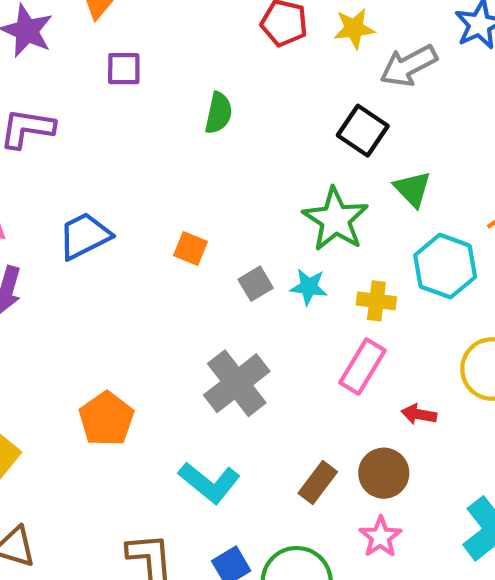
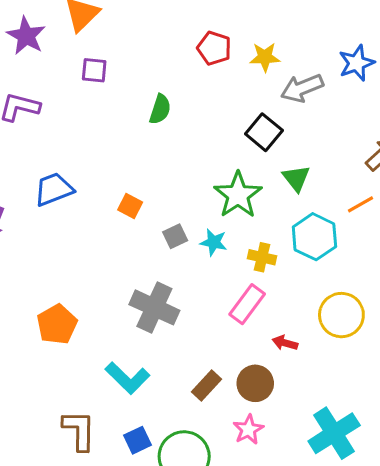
gray cross: (237, 383) -> (154, 307), turned -33

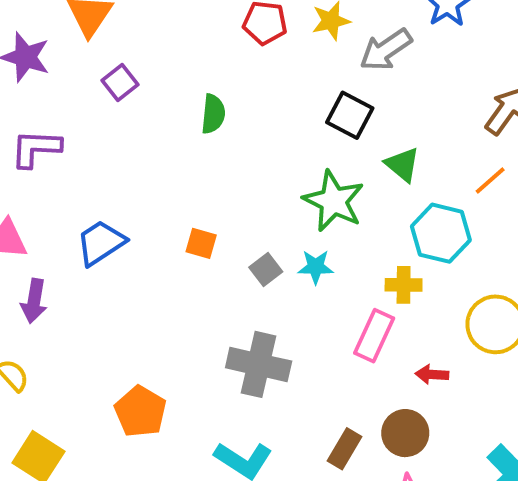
purple square: (94, 70) -> (120, 82), turned -32
yellow cross: (262, 257) -> (404, 285), moved

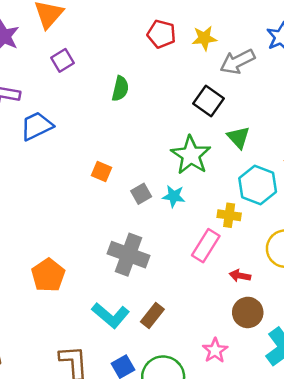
blue trapezoid: (101, 243) -> (37, 126), moved
brown circle: (405, 433) -> (248, 312), moved
brown rectangle: (345, 449) -> (152, 316), moved

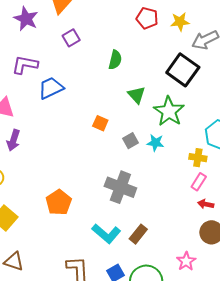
black square: (209, 101) -> (183, 70), size x1.4
green triangle: (238, 137) -> (137, 95), moved
pink rectangle: (206, 246) -> (199, 182), moved, size x0.7

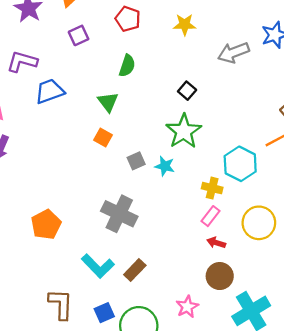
red pentagon: (147, 18) -> (128, 19), moved
yellow star: (180, 22) -> (185, 25), moved
black square: (183, 70) -> (187, 91), moved, size x0.5
green triangle: (137, 95) -> (108, 102), moved

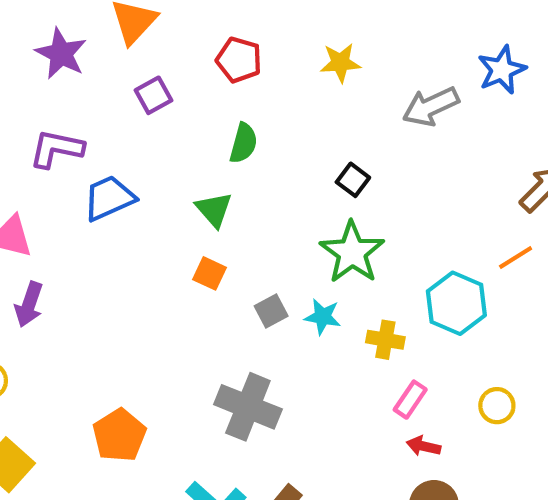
yellow cross: (212, 188) -> (385, 340), moved
yellow circle: (259, 223) -> (497, 406), size x0.6

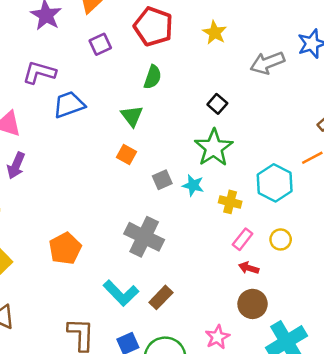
red pentagon: (239, 60) -> (153, 26), size x1.4
yellow star: (340, 63) -> (215, 33), turned 30
yellow circle: (497, 406) -> (281, 239), moved

